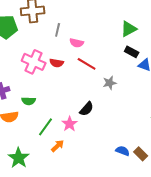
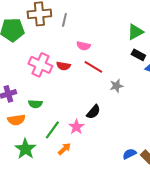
gray line: (58, 30) -> (64, 20), moved
blue semicircle: (123, 151) -> (129, 154), turned -48
green star: (19, 158) -> (25, 149), moved

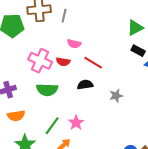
pink semicircle: (83, 46) -> (74, 44), moved
gray star: (116, 86) -> (116, 96), moved
green semicircle: (35, 104) -> (47, 90), moved, size x1.5
black semicircle: (93, 112) -> (85, 85), moved, turned -140

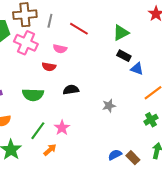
pink cross: (40, 61) -> (26, 43), moved
red line: (93, 63) -> (79, 29), moved
gray star: (116, 96) -> (109, 106), moved

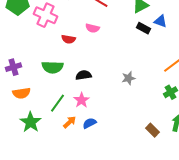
pink semicircle: (60, 49) -> (92, 28), moved
blue triangle: (137, 69) -> (160, 21), moved
black semicircle: (71, 90) -> (84, 75), moved
blue semicircle: (115, 155) -> (90, 123), moved

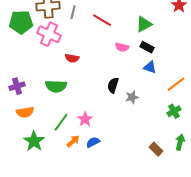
blue triangle: (160, 21) -> (150, 67), moved
pink semicircle: (92, 28) -> (122, 47), moved
black semicircle: (84, 75) -> (113, 85), moved, turned -63

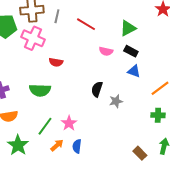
green cross: (174, 111) -> (158, 115), turned 32
blue semicircle: (93, 142) -> (77, 146), turned -56

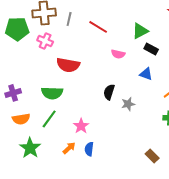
pink cross: (33, 38) -> (45, 41), size x0.7
black rectangle: (131, 51) -> (151, 49), moved
red semicircle: (56, 62) -> (68, 65), size x1.6
green line: (45, 126) -> (49, 119), moved

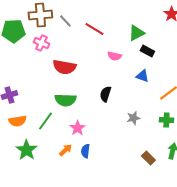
gray line: (69, 19) -> (65, 21), turned -56
green semicircle: (52, 93) -> (65, 100), moved
gray star: (128, 104) -> (133, 118), moved

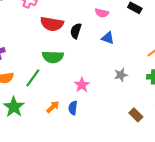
blue triangle: (142, 76) -> (108, 38), moved
black semicircle: (105, 94) -> (76, 31), moved
pink star: (77, 128) -> (82, 85), moved

